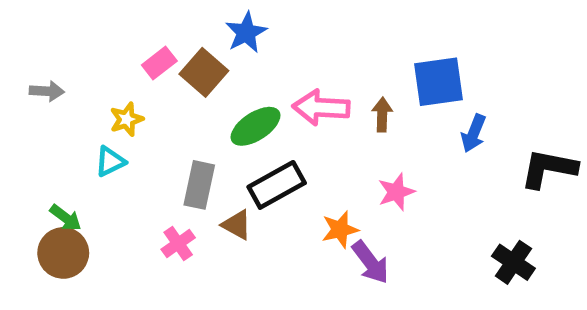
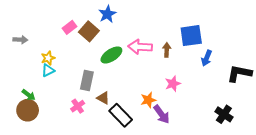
yellow star: (127, 119) -> (48, 58), moved
black rectangle: (277, 185) -> (121, 115), moved, turned 75

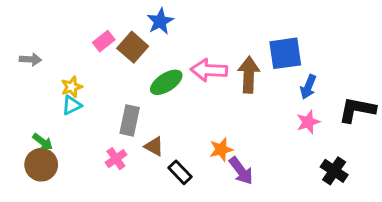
brown arrow: (167, 50) -> (249, 75), size x1.6
pink star: (173, 84) -> (308, 122), moved
black rectangle: (121, 115) -> (180, 172), size x0.7

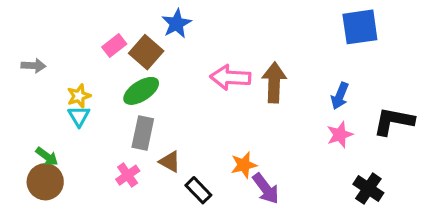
blue square: (285, 53) -> (360, 27), moved
green ellipse: (166, 82) -> (141, 91), moved
cyan triangle: (72, 105) -> (79, 116), turned -35

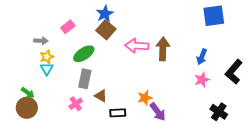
brown square: (146, 52) -> (106, 30), moved
gray arrow: (33, 66) -> (41, 41), moved
black L-shape: (394, 121) -> (234, 72), turned -60
black rectangle: (198, 190) -> (118, 113), turned -49

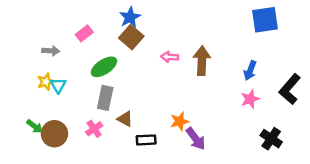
pink arrow: (137, 46) -> (170, 57), size x0.6
yellow star: (47, 57) -> (46, 82), moved
green arrow: (28, 93) -> (35, 126), moved
brown circle: (27, 108) -> (54, 134), moved

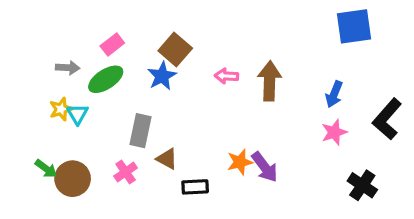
blue star: (130, 17) -> (162, 76), moved
green ellipse: (104, 67) -> (106, 79), moved
purple arrow: (196, 139) -> (265, 167), moved

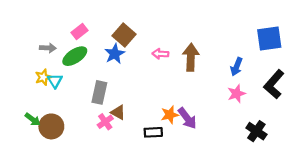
blue square: (354, 26) -> (269, 39), moved
pink cross: (126, 172) -> (105, 122), moved
black rectangle: (195, 187) -> (153, 132), moved

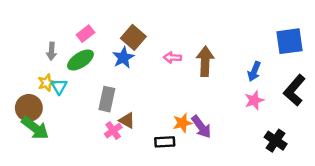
gray arrow: (48, 48) -> (51, 51), turned 91
green arrow: (33, 119) -> (35, 128), size x1.6
brown circle: (51, 126) -> (29, 108), moved

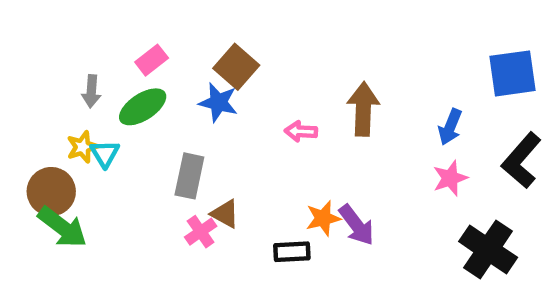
blue star: (123, 58) -> (218, 102), turned -30
pink arrow: (172, 58) -> (301, 131), moved
black cross: (276, 141) -> (488, 249), size x1.4

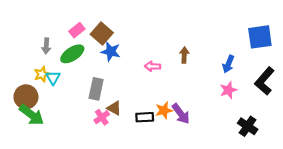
brown square: (236, 67) -> (102, 34), moved
brown arrow: (363, 109) -> (184, 55), size x0.6
black cross: (488, 249) -> (248, 126), size x0.7
black rectangle: (292, 252) -> (145, 117), moved

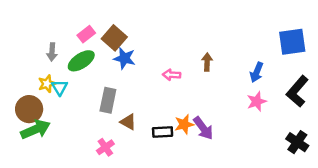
green arrow: (32, 115) -> (35, 129), turned -60
pink cross: (102, 117) -> (105, 147), moved
black cross: (248, 126) -> (297, 142), moved

